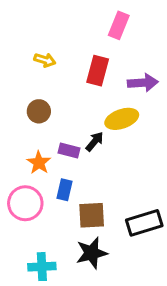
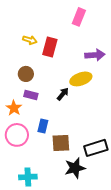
red rectangle: (98, 71) -> (50, 47), moved
purple rectangle: (69, 151) -> (31, 95), moved
orange star: (39, 163) -> (14, 108), moved
black star: (92, 253) -> (75, 168), moved

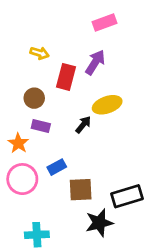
pink rectangle: (79, 17) -> (104, 23), turned 48
red rectangle: (50, 47) -> (66, 77), moved
purple arrow: (95, 55) -> (95, 62), moved, turned -54
blue rectangle: (43, 126) -> (57, 167), turned 48

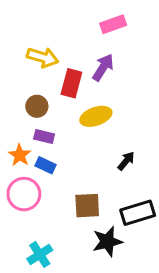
yellow arrow: (40, 53) -> (43, 57), size x1.5
yellow ellipse: (107, 105) -> (96, 116), moved
black arrow: (83, 125) -> (126, 161), moved
blue rectangle: (57, 167) -> (46, 165), moved, turned 54
cyan cross: (37, 235) -> (40, 254), turned -30

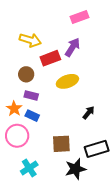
red rectangle: (71, 83) -> (50, 58), turned 54
cyan cross: (40, 254) -> (29, 168), moved

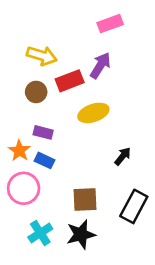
brown circle: (26, 74) -> (36, 92), moved
black rectangle: (97, 149) -> (134, 206), turned -45
black star: (75, 169) -> (81, 234), moved

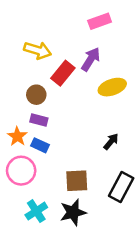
red rectangle: (70, 81) -> (63, 73), turned -30
brown circle: (36, 92) -> (36, 95), moved
yellow ellipse: (93, 113) -> (112, 87), moved

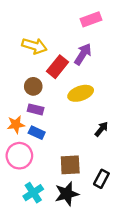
yellow ellipse: (112, 87) -> (81, 93), moved
orange star: (17, 136) -> (16, 124), turned 30
black rectangle: (121, 187) -> (101, 179), moved, size x0.7

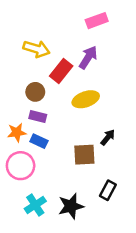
brown square: (70, 165) -> (84, 155), moved

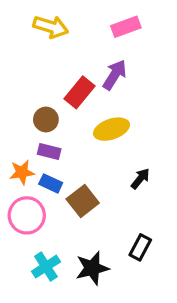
yellow arrow: (36, 49) -> (51, 27), moved
brown square: (84, 155) -> (83, 201), moved, turned -35

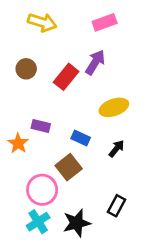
brown circle: (46, 119) -> (26, 69), moved
yellow ellipse: (111, 129) -> (114, 107), moved
orange star: (22, 172) -> (18, 143), turned -30
blue rectangle: (51, 183) -> (81, 138), moved
pink circle: (27, 215) -> (42, 190), moved

